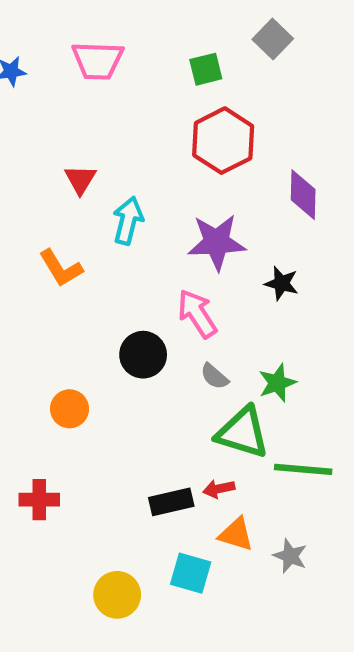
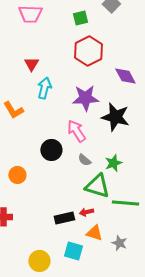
red triangle: (80, 180) -> (31, 64), moved
purple diamond: (303, 195) -> (125, 76), turned -30
black star: (281, 283) -> (115, 117), size x1.8

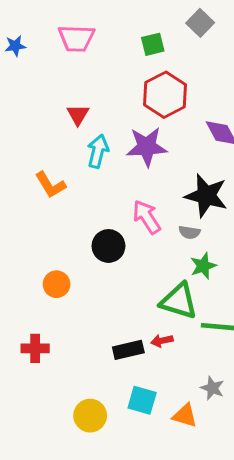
purple star: (85, 98) -> (147, 147), moved
gray semicircle: (84, 160) -> (189, 232), moved, turned -32
orange triangle: (94, 233) -> (185, 416), moved

